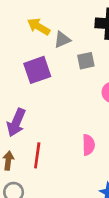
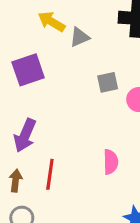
gray square: (86, 61) -> (108, 82), moved
purple square: (37, 70) -> (28, 70), moved

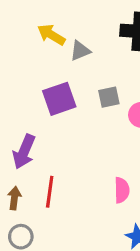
purple square: (28, 70) -> (59, 99), moved
pink semicircle: (111, 162) -> (122, 190), moved

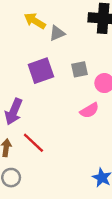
pink semicircle: (122, 190) -> (89, 110), moved, turned 60
red line: (50, 192) -> (33, 143), turned -55

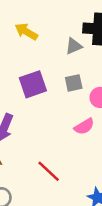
gray triangle: (57, 33) -> (74, 46), moved
red line: (33, 143) -> (49, 171), moved

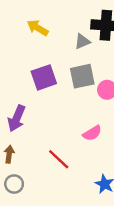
gray square: (74, 83) -> (82, 76), size x1.5
pink semicircle: (84, 126) -> (92, 133), moved

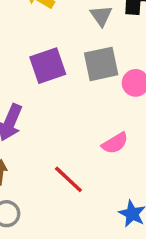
gray triangle: (82, 41) -> (101, 16), turned -42

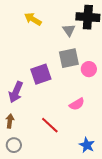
purple square: (48, 66) -> (41, 74), moved

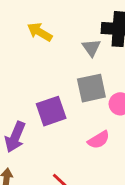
pink semicircle: (77, 104) -> (99, 140), moved

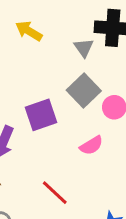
gray square: (91, 88) -> (84, 90), turned -32

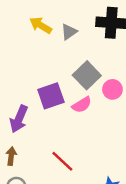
gray triangle: (84, 48) -> (69, 32), moved, turned 30
pink semicircle: (91, 145) -> (82, 105), moved

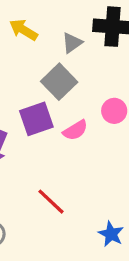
gray triangle: (69, 32) -> (72, 43), moved
gray square: (87, 75) -> (59, 82), moved

